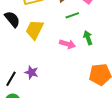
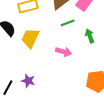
green arrow: (88, 38) -> (90, 36), moved

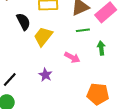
purple star: (28, 81) -> (45, 75), moved

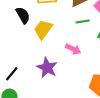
purple star: (45, 75) -> (47, 68), size x1.5

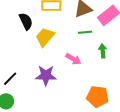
purple star: (47, 68) -> (46, 75), turned -30

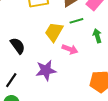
black semicircle: (26, 21) -> (18, 46), moved
yellow trapezoid: (45, 37) -> (54, 32), moved

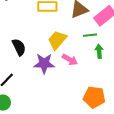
green line: (76, 21) -> (90, 35), moved
purple star: (46, 70) -> (44, 63), moved

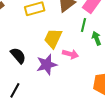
green line: (90, 35) -> (83, 25), turned -56

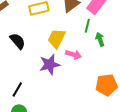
black semicircle: (18, 56) -> (18, 41), moved

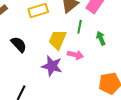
green line: (87, 26) -> (80, 27), moved
purple star: (50, 64) -> (52, 66), turned 30

